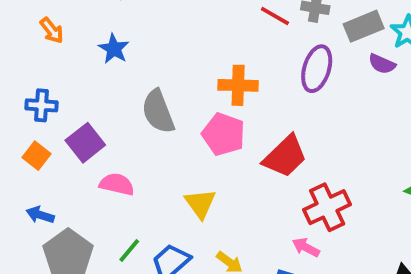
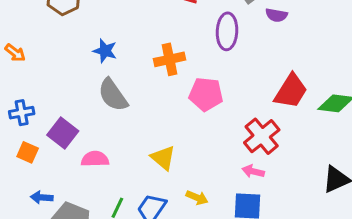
blue star: (114, 49) -> (105, 51), moved
pink pentagon: (223, 134) -> (206, 94), moved
red trapezoid: (285, 156) -> (291, 91), moved

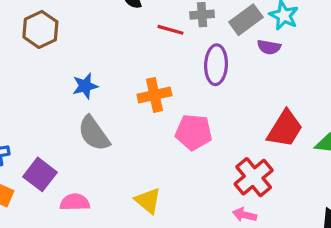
blue star: (105, 51) -> (85, 86), turned -30

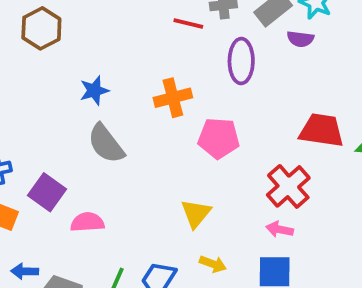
red trapezoid: (285, 129) -> (322, 130), turned -111
yellow triangle: (148, 201) -> (196, 214), moved, turned 32

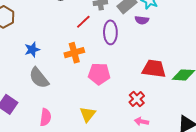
red line: (188, 23) -> (83, 22), moved, turned -56
red cross: (288, 186) -> (137, 99), size x0.7
pink semicircle: (87, 222) -> (46, 117), moved, turned 102
pink arrow: (280, 229) -> (142, 121), moved

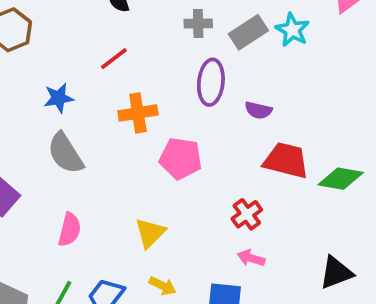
purple semicircle: (142, 20) -> (258, 110), moved
red line: (83, 22) -> (114, 59), moved

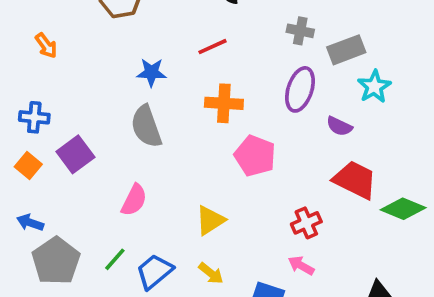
cyan star: (292, 30) -> (374, 87), moved

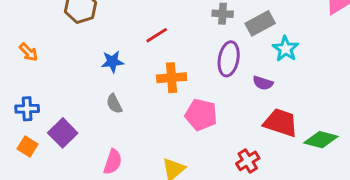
gray semicircle: (146, 126) -> (114, 104), size x0.6

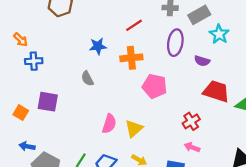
red line: (157, 35) -> (134, 25), moved
blue star: (112, 62) -> (98, 46), moved
blue cross: (27, 109) -> (34, 61), moved
purple square: (63, 133) -> (48, 102), turned -35
pink semicircle: (113, 162) -> (109, 124), moved

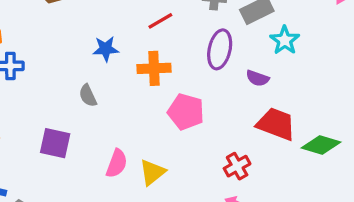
purple square: (48, 102) -> (55, 143), moved

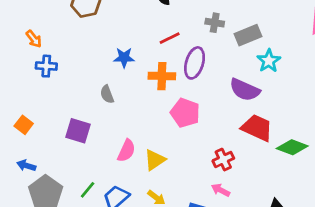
purple ellipse: (220, 49) -> (195, 63), moved
purple semicircle: (257, 78) -> (245, 90), size x1.6

